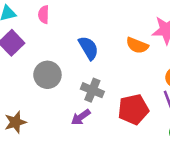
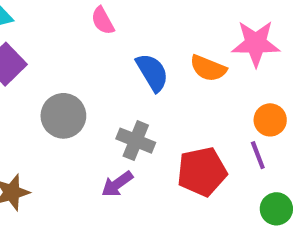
pink semicircle: (44, 15) -> (103, 21), moved, turned -30
blue semicircle: (88, 48) -> (152, 72), moved

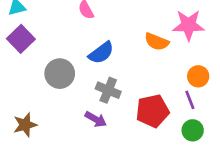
blue semicircle: (152, 72) -> (101, 53), moved, turned 84
purple arrow: (117, 184) -> (96, 119), turned -115
green circle: (276, 209) -> (193, 130), moved

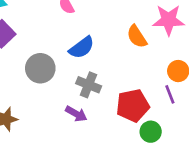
orange semicircle: (157, 42) -> (137, 37), turned 35
green circle: (193, 130) -> (151, 132), moved

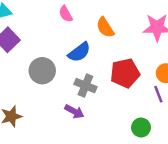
orange semicircle: (137, 37) -> (105, 27), moved
red pentagon: (133, 105) -> (125, 73), moved

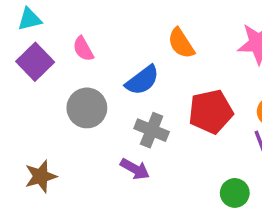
pink semicircle: (66, 14) -> (83, 49), moved

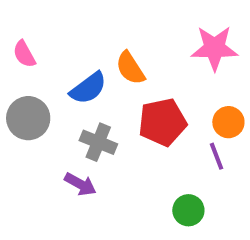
orange semicircle: (181, 43) -> (130, 68), moved

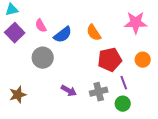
blue semicircle: (88, 88) -> (63, 35), moved
gray cross: (98, 142) -> (99, 92), moved, turned -36
purple line: (216, 156) -> (124, 83), moved

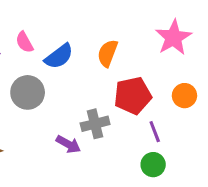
pink star: (136, 23) -> (173, 38), turned -30
orange semicircle: (94, 33) -> (108, 53), turned 54
gray cross: (99, 92) -> (95, 124), moved

